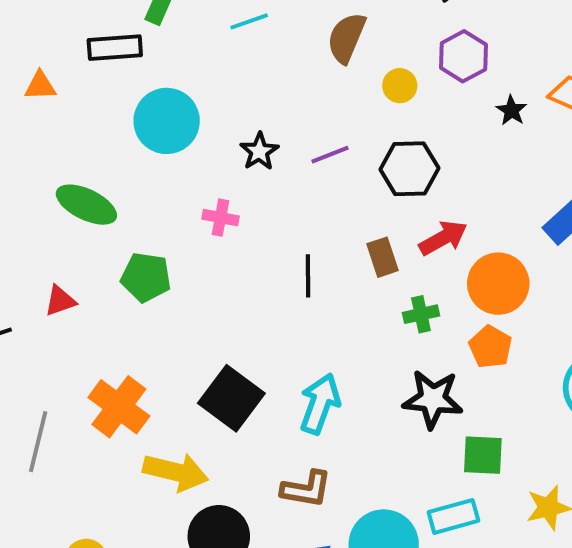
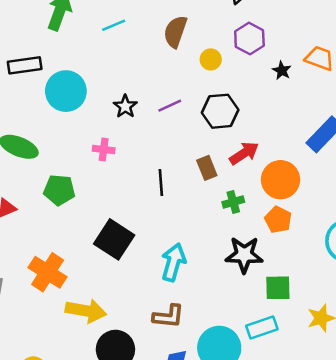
black rectangle: (115, 48) -> (25, 65), moved
black square: (231, 398) -> (114, 239), moved

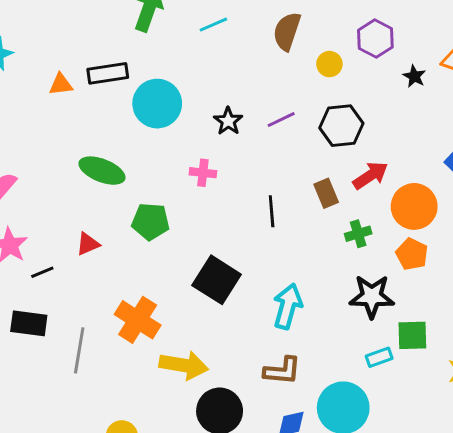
cyan rectangle: (262, 327) -> (379, 357), moved, size x0.7

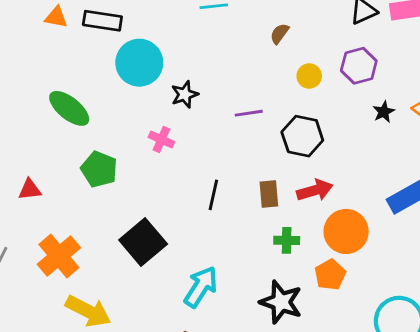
brown semicircle: (287, 31) -> (279, 34), size x0.6
black star: (228, 121) -> (185, 94), moved
red triangle: (88, 244) -> (30, 190), moved

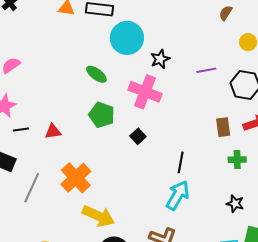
green ellipse: (69, 108) -> (96, 74), moved, size x0.7
pink cross: (161, 139) -> (145, 92), size x1.8
black line: (213, 195) -> (181, 162), moved
black square: (143, 242) -> (138, 136), moved, size x0.5
black star: (281, 302) -> (235, 204), size x0.6

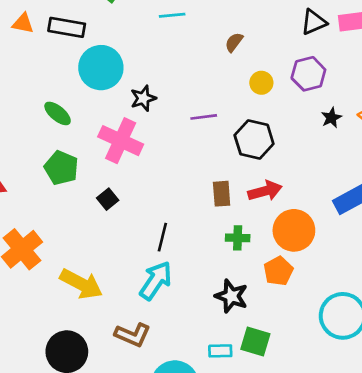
black star: (235, 204) -> (231, 296), size x1.4
yellow arrow: (98, 216) -> (81, 284), moved

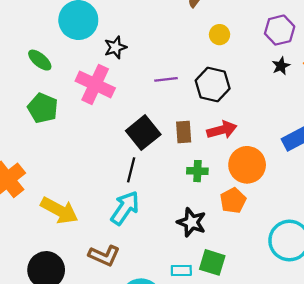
purple hexagon: (308, 74) -> (280, 30), moved
purple line: (204, 117) -> (166, 79), moved
black square: (108, 199) -> (143, 133), moved, size x1.8

